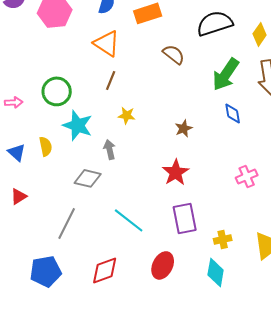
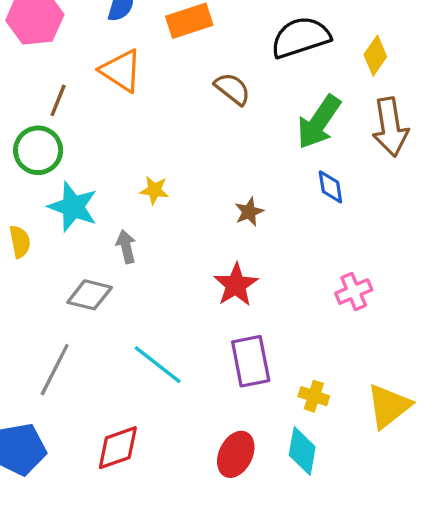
brown line: (111, 80) -> (58, 100), moved
yellow cross: (223, 239) -> (314, 396), turned 30
red ellipse: (163, 265) -> (236, 454), moved

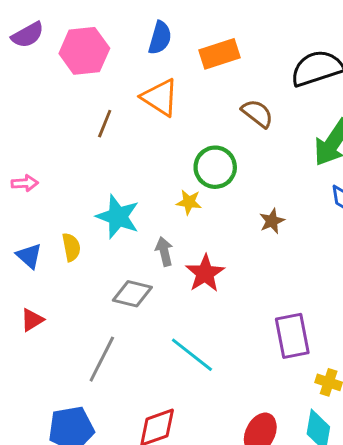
green circle: (38, 150) -> (215, 167), moved
red star: (236, 285) -> (205, 273), moved
purple rectangle: (251, 361) -> (292, 336), moved

